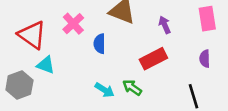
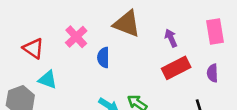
red triangle: (32, 35) -> (33, 48), size x0.7
red rectangle: (153, 59) -> (176, 68), moved

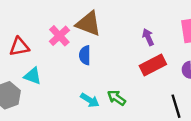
brown triangle: (127, 24) -> (89, 24), moved
red triangle: (33, 48) -> (19, 47), turned -45

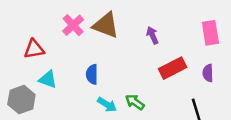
pink cross: (59, 36) -> (73, 25), moved
purple arrow: (148, 37) -> (152, 35), moved
blue semicircle: (85, 55) -> (92, 74), moved

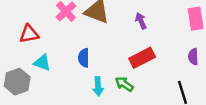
red rectangle: (173, 68) -> (142, 58), moved
cyan arrow: (107, 105) -> (98, 86), turned 54

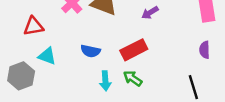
purple arrow: (141, 21) -> (150, 13), turned -98
blue semicircle: (84, 58) -> (90, 51), turned -78
red rectangle: (142, 58) -> (134, 50), moved

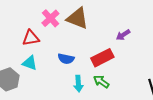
purple arrow: (150, 13) -> (123, 35), moved
red triangle: (33, 26) -> (31, 38), moved

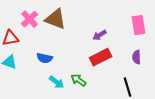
red rectangle: (102, 58) -> (101, 57), moved
cyan arrow: (78, 84) -> (57, 82), turned -49

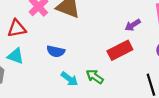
purple arrow: (100, 35) -> (133, 25), moved

